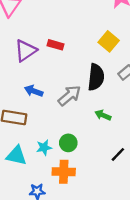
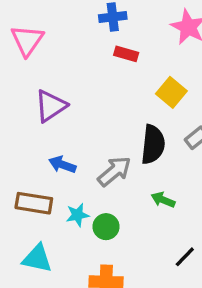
red rectangle: (56, 45) -> (126, 54), moved
green circle: (68, 143) -> (106, 227), moved
cyan star: (44, 147) -> (77, 215), moved

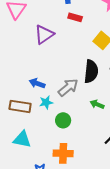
purple triangle: (51, 106) -> (44, 34), moved
cyan star: (77, 215) -> (46, 102), moved

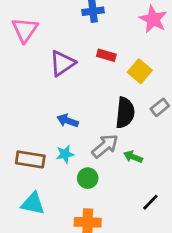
red rectangle: (75, 17) -> (106, 55), moved
blue arrow: (37, 83) -> (68, 121), moved
gray arrow: (68, 87) -> (105, 146), moved

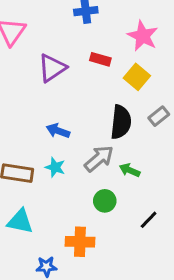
pink star: (153, 19) -> (143, 36), moved
cyan star: (65, 154) -> (55, 167), turned 30
green circle: (88, 178) -> (105, 201), moved

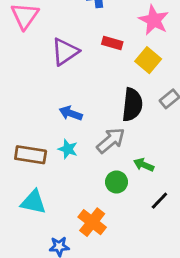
green arrow: (130, 170) -> (144, 165), moved
orange cross: (80, 242) -> (92, 222), turned 36

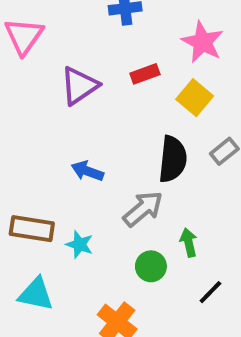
red rectangle: (112, 43) -> (145, 74), turned -36
cyan star: (68, 149) -> (79, 244), moved
green arrow: (144, 165) -> (189, 243), turned 54

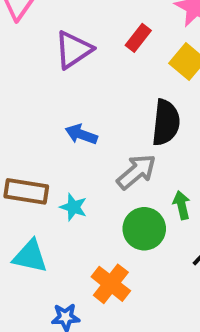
red rectangle: (145, 74) -> (138, 38), turned -32
green circle: (151, 266) -> (144, 229), size x1.4

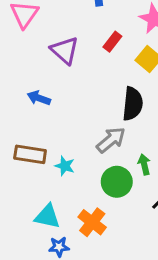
purple triangle: (73, 50) -> (65, 50), turned -44
blue arrow: (81, 134) -> (39, 98), moved
cyan triangle: (30, 256) -> (47, 216), moved

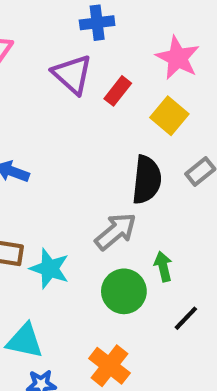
purple triangle: (65, 50) -> (72, 74), moved
cyan star: (65, 166) -> (50, 269), size x1.4
orange cross: (92, 222) -> (109, 366), moved

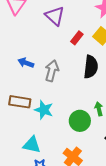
red rectangle: (118, 91) -> (77, 38), moved
gray arrow: (116, 231) -> (52, 71), moved, turned -35

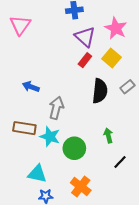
purple triangle: (55, 16) -> (85, 37), moved
gray arrow: (52, 71) -> (56, 108), moved
green circle: (80, 121) -> (74, 148), moved

